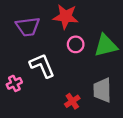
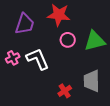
purple trapezoid: (28, 27) -> (25, 24), turned -65
pink cross: (14, 83) -> (13, 58), moved

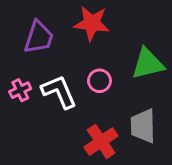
pink circle: (68, 40) -> (99, 81), moved
red cross: (65, 91) -> (101, 141), size x1.5

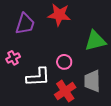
pink circle: (99, 81) -> (64, 62), moved
white L-shape: (59, 92) -> (38, 77), moved, turned 110

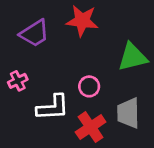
purple trapezoid: (25, 24) -> (35, 33), turned 40

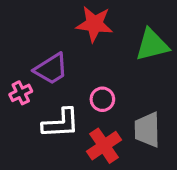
purple trapezoid: (35, 33) -> (51, 69), moved
green triangle: (133, 57) -> (152, 45), moved

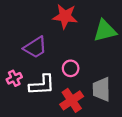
pink cross: (21, 93) -> (14, 78), moved

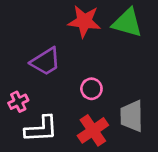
green triangle: (105, 31) -> (127, 23), moved, turned 30
white L-shape: (42, 85) -> (41, 129), moved

